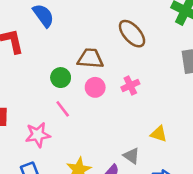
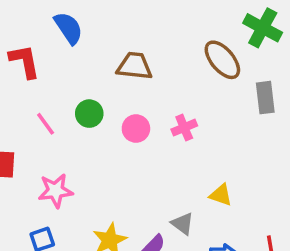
brown ellipse: (132, 34) -> (222, 60), moved
brown trapezoid: (90, 58) -> (135, 66), moved
pink line: (63, 109) -> (46, 124), moved

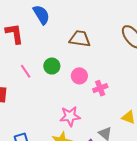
pink cross: (184, 128) -> (100, 88), moved
pink star: (56, 191) -> (70, 116), moved

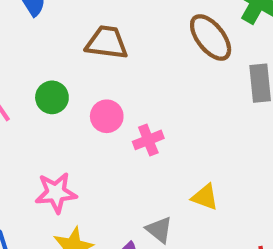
pink star: (70, 116) -> (56, 193), moved

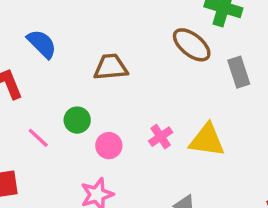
pink circle: (107, 116) -> (109, 146), moved
yellow triangle: (205, 197) -> (207, 140), moved, size x1.6

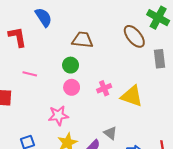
green circle: (77, 120) -> (71, 65), moved
pink line: (38, 138) -> (30, 74), turned -40

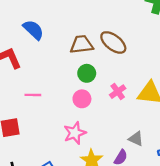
brown ellipse: (134, 36) -> (113, 42), moved
green circle: (71, 65) -> (87, 73), moved

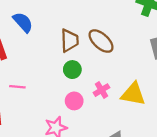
brown trapezoid: (82, 44) -> (69, 41), turned 90
pink circle: (82, 99) -> (74, 101), moved

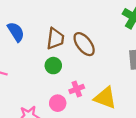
blue semicircle: (23, 22) -> (16, 32), moved
pink circle: (74, 101) -> (58, 103), moved

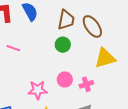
pink cross: (77, 89) -> (86, 84), moved
yellow triangle: (105, 98) -> (105, 58), moved, turned -40

